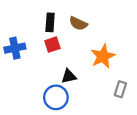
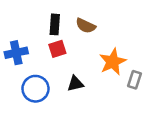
gray rectangle: (120, 89) -> (134, 80), moved
blue circle: (56, 97) -> (36, 89), moved

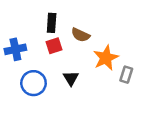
brown semicircle: (86, 26) -> (80, 35), moved
black triangle: (75, 84) -> (71, 78), turned -49

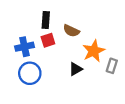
blue cross: (15, 49) -> (24, 47), moved
black triangle: (71, 78) -> (76, 69), moved, turned 32

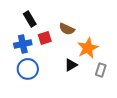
black rectangle: (46, 20) -> (30, 19), moved, turned -35
gray rectangle: (112, 66) -> (101, 70), moved

